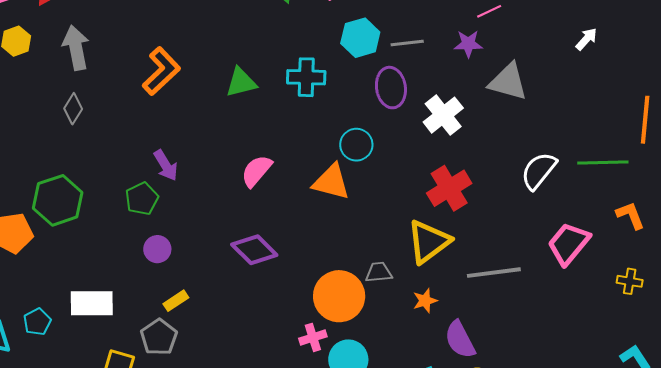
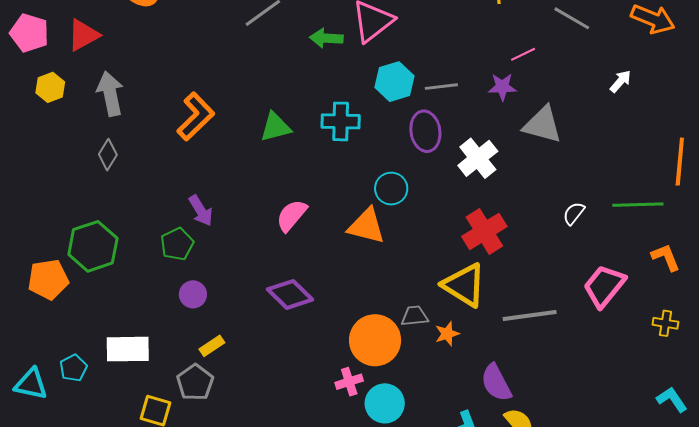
white semicircle: (539, 171) -> (574, 213), size x0.6
yellow triangle: (429, 242) -> (464, 285), turned -51
orange star: (425, 301) -> (447, 334), moved

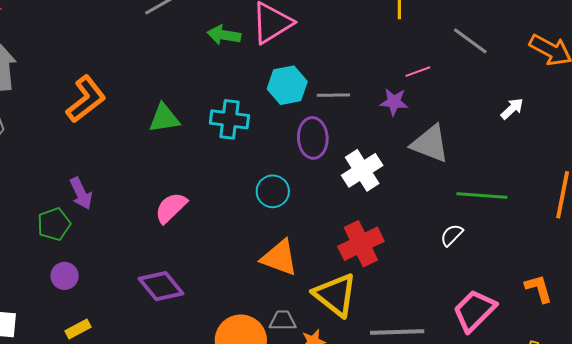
green line: (638, 205) -> (482, 196), moved
orange triangle: (366, 226) -> (279, 258), moved

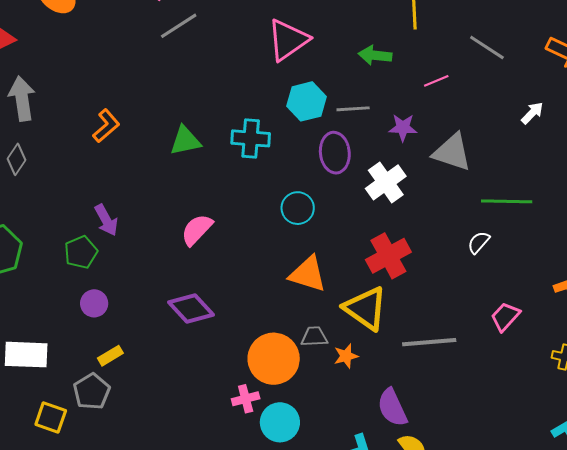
green arrow: (224, 35) -> (375, 55), moved
orange L-shape: (86, 99) -> (106, 126), size x0.7
purple star: (394, 102) -> (403, 128), moved
pink trapezoid: (474, 311) -> (505, 317), size x0.7

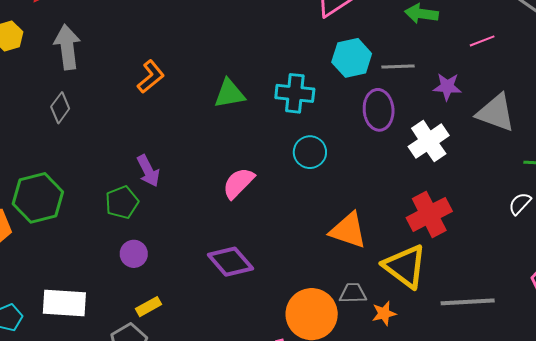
cyan circle: (298, 208) -> (310, 152), moved

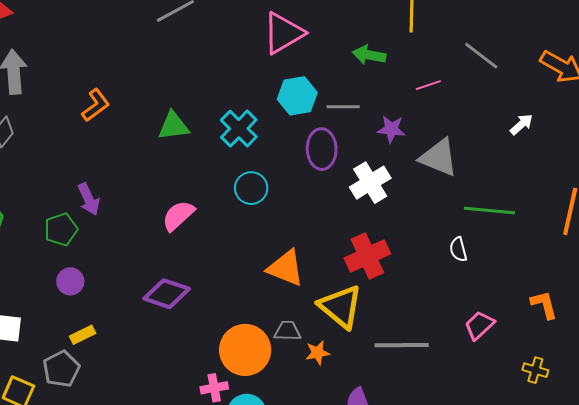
cyan cross: (295, 93) -> (239, 129), turned 36
white semicircle: (520, 204) -> (458, 249), turned -60
purple diamond: (230, 262) -> (167, 294), turned -33

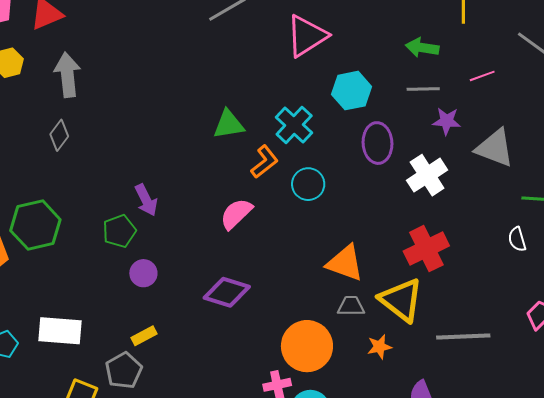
pink triangle: (283, 33) -> (307, 36), moved
orange L-shape: (96, 105) -> (264, 162), moved
gray line: (343, 107) -> (423, 89), moved
purple circle: (70, 281) -> (143, 273), moved
gray trapezoid: (287, 331) -> (351, 306), moved

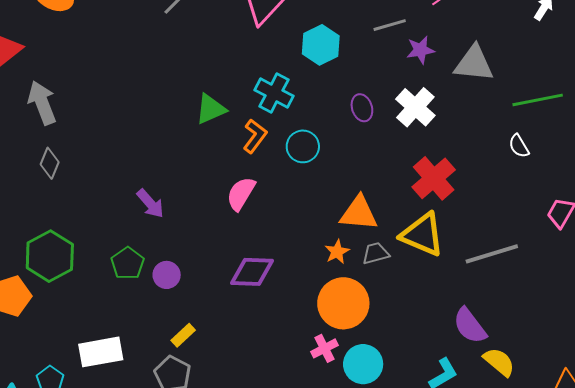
purple ellipse: (378, 143) -> (362, 108), moved, size x0.7
green pentagon: (119, 231) -> (128, 263), moved
orange star: (379, 347) -> (337, 252), moved

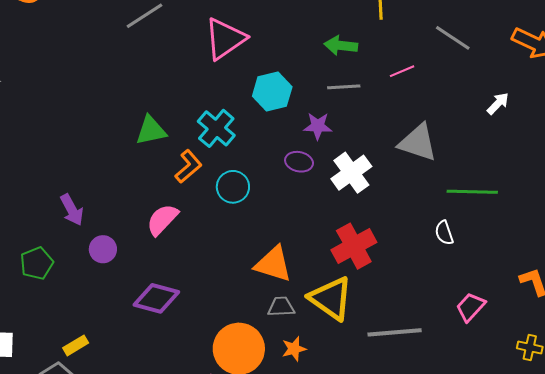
purple star: (420, 50) -> (318, 126), moved
purple ellipse: (362, 108) -> (299, 162), turned -72
orange star: (337, 252) -> (294, 349), moved
purple circle: (167, 275) -> (103, 249), moved

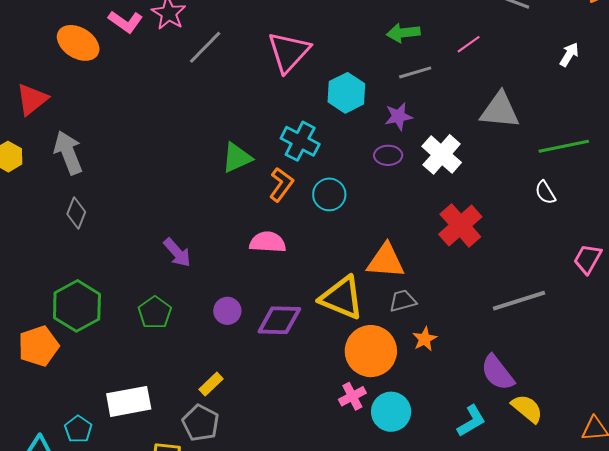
pink semicircle: (162, 220) -> (268, 242), turned 63
purple circle: (103, 249) -> (227, 311), moved
yellow triangle: (331, 298) -> (342, 298), moved

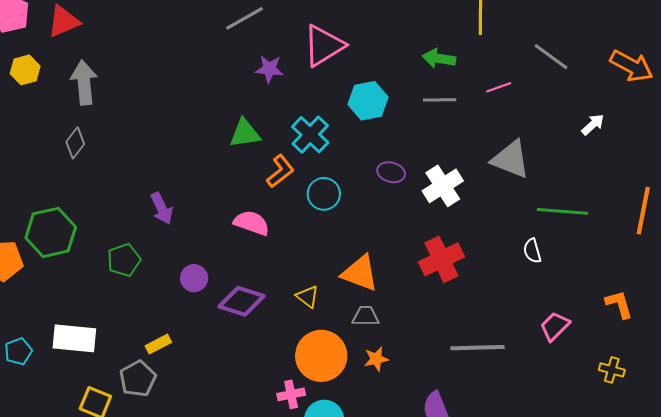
purple star: (398, 116) -> (269, 69), moved
yellow triangle: (342, 298) -> (308, 297), size x0.5

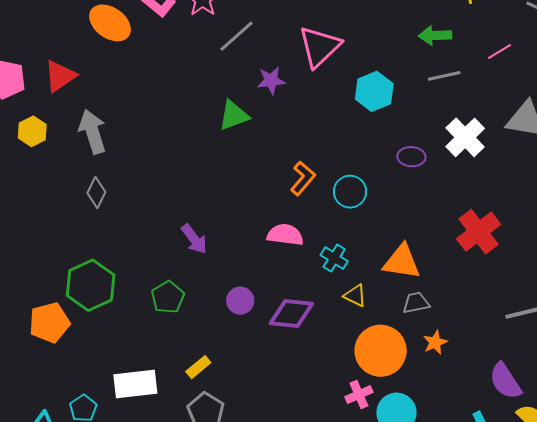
green triangle: (245, 133) -> (234, 116), moved
cyan cross: (310, 135) -> (334, 258), moved, size x0.7
white cross: (443, 186) -> (465, 137), moved
yellow rectangle: (158, 344) -> (198, 367), moved

